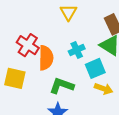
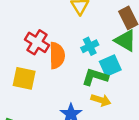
green L-shape: (62, 86) -> (95, 77), moved
yellow arrow: (104, 89) -> (101, 100), moved

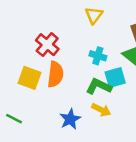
cyan cross: (90, 46) -> (98, 56), turned 35
orange semicircle: (57, 55) -> (55, 74), moved

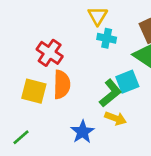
cyan cross: (98, 56) -> (107, 38), moved
green L-shape: (99, 86) -> (110, 93), turned 120
green line: (14, 119) -> (21, 137), turned -63

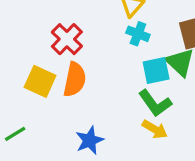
cyan square: (127, 82) -> (156, 71), moved
green L-shape: (110, 93) -> (155, 103), moved, turned 84
yellow arrow: (115, 118) -> (155, 129), moved

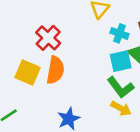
cyan cross: (138, 34) -> (120, 33), moved

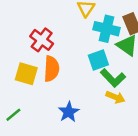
cyan cross: (120, 33) -> (107, 29), size x1.5
cyan square: (121, 61) -> (98, 60), moved

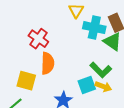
cyan square: (98, 60) -> (87, 85), moved
yellow square: (26, 74) -> (26, 81), moved

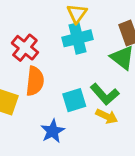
cyan cross: (94, 28) -> (78, 38), moved, turned -30
cyan square: (87, 85) -> (74, 100), moved

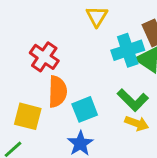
cyan cross: (78, 38) -> (128, 50), moved
cyan square: (74, 100) -> (85, 109), moved

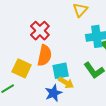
yellow arrow: (137, 123) -> (66, 83), moved

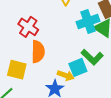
cyan square: (61, 71) -> (78, 67), moved

